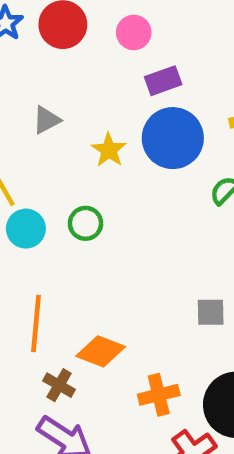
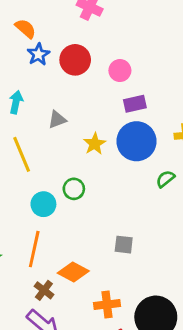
cyan circle: (26, 229) -> (43, 204), moved
gray square: (211, 312) -> (124, 245), moved

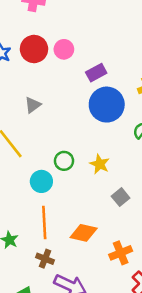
pink circle: (120, 71) -> (64, 49), moved
yellow star: (95, 144) -> (100, 164), moved
gray square: (124, 245) -> (121, 197), turned -30
brown cross: (44, 290) -> (45, 259), moved

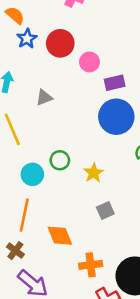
pink circle: (64, 49) -> (89, 62), moved
orange diamond: (84, 233) -> (60, 236), turned 40

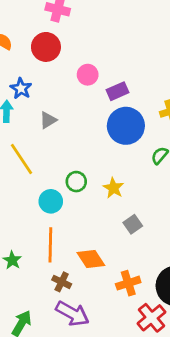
blue star: (27, 39) -> (21, 88), moved
red circle: (60, 43) -> (46, 47), moved
brown cross: (15, 251) -> (62, 282), moved

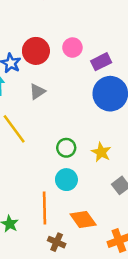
red circle: (46, 47) -> (36, 51), moved
cyan circle: (51, 201) -> (66, 180), moved

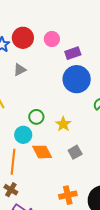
cyan circle: (66, 180) -> (23, 135), moved
orange diamond: (83, 220) -> (42, 152), moved
brown cross: (57, 242) -> (11, 190), moved

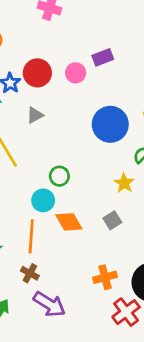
purple rectangle: (73, 53) -> (103, 57), moved
yellow star: (63, 124) -> (124, 183), moved

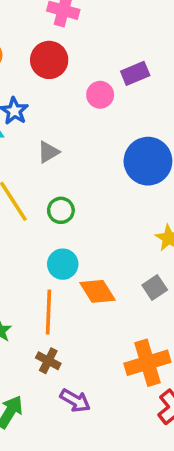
red circle: (37, 73) -> (49, 60), moved
green circle: (59, 176) -> (61, 210), moved
orange cross: (105, 277) -> (147, 363), size x1.4
purple arrow: (49, 304) -> (75, 401), size x0.7

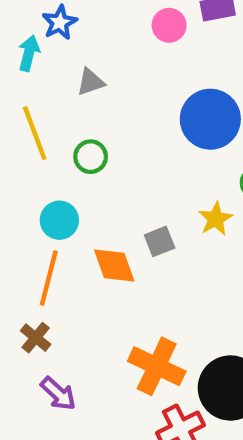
cyan circle: (63, 264) -> (59, 220), moved
gray square: (155, 288) -> (160, 241), moved
orange cross: (147, 363) -> (157, 366), turned 30

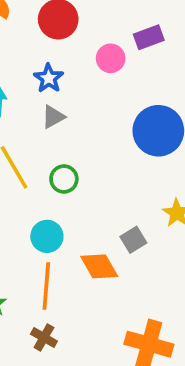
blue star: (60, 23) -> (49, 78), moved

